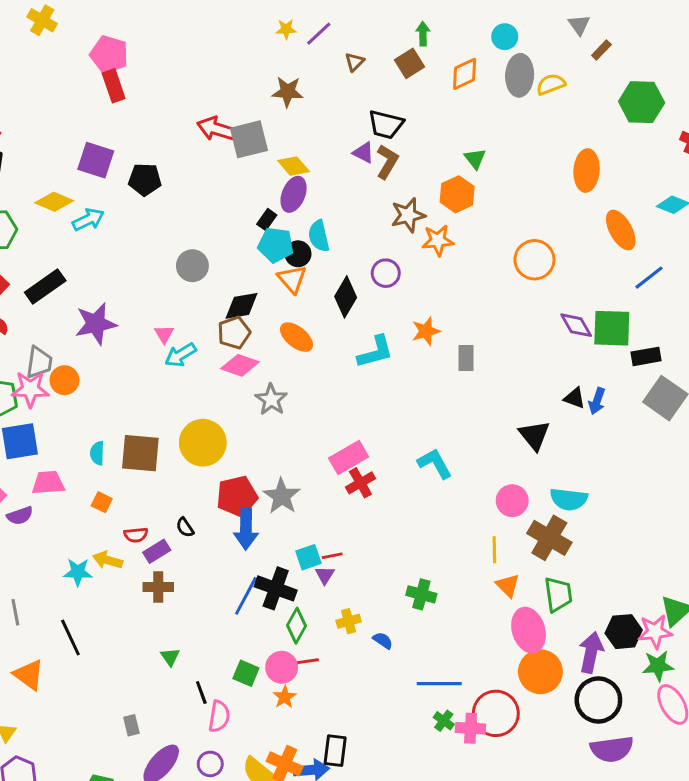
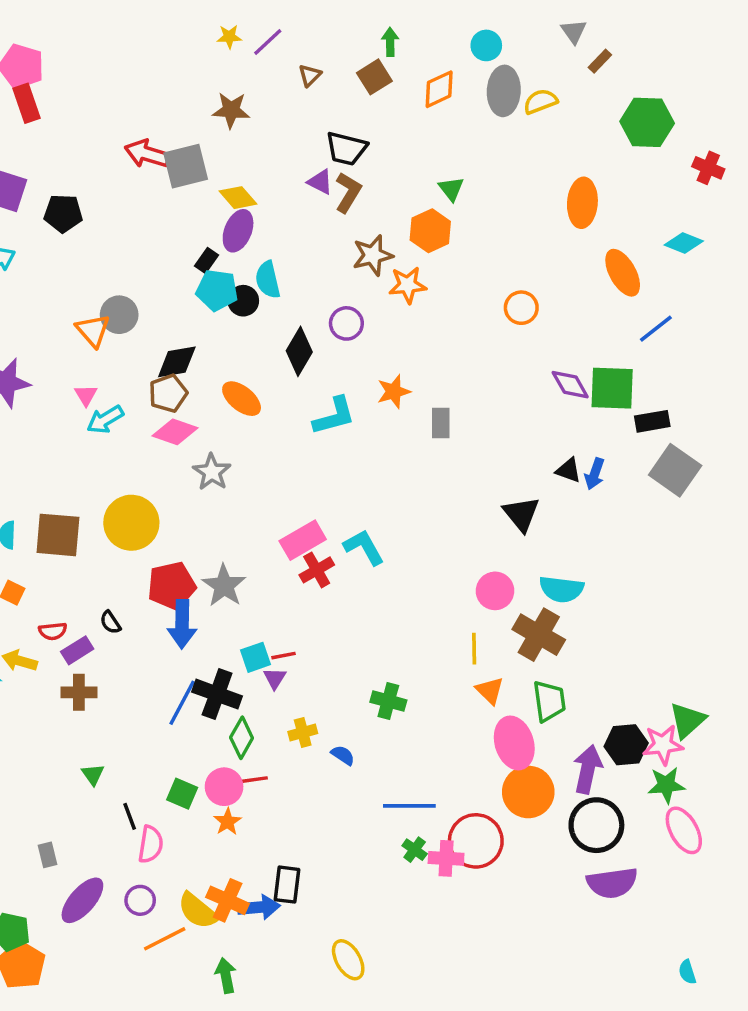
orange circle: (534, 260) -> (521, 308), size x0.7
orange triangle: (292, 279) -> (93, 330), moved
cyan L-shape: (435, 464) -> (364, 547), moved

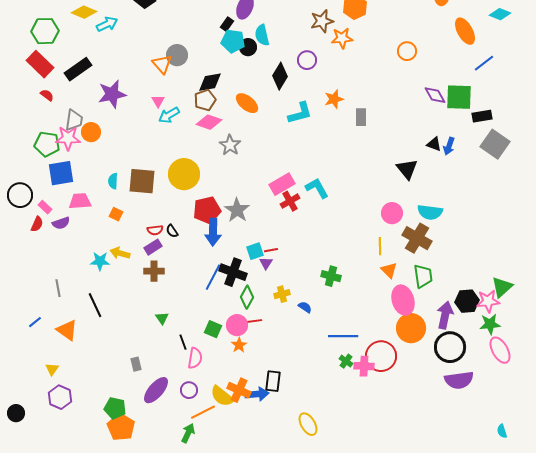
red semicircle: (53, 631) -> (155, 230), moved
green arrow: (226, 976) -> (188, 433), moved, turned 36

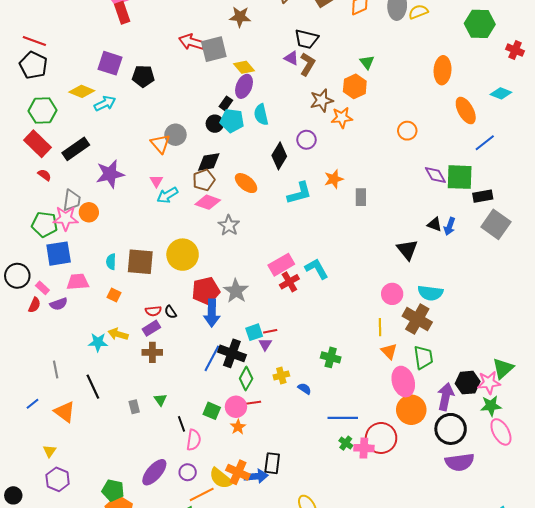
black circle: (248, 47) -> (215, 124), moved
gray rectangle: (136, 364) -> (134, 407), moved

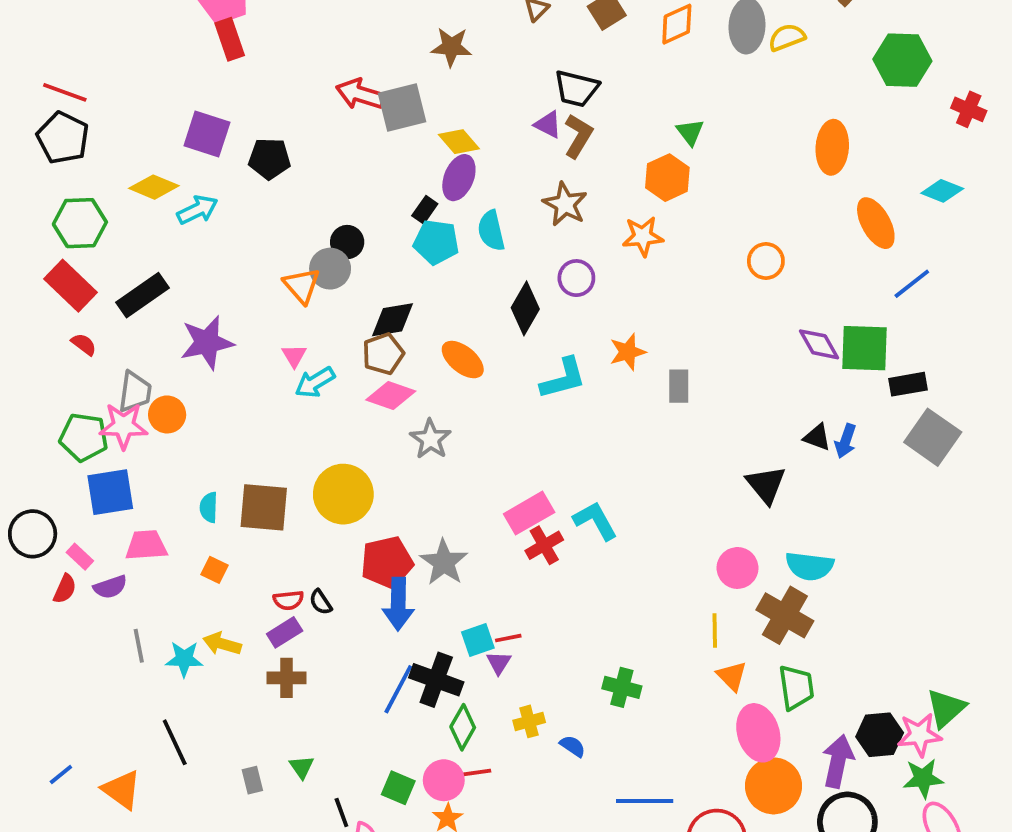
brown star: (322, 100) -> (565, 204), moved, turned -30
black circle: (215, 124) -> (347, 242), moved
gray line: (56, 369) -> (139, 646), moved

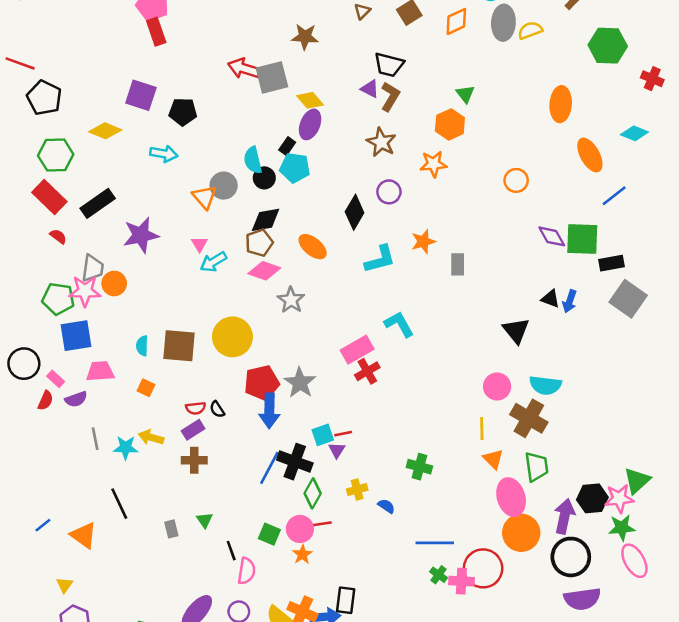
red line: (65, 92) -> (20, 63), moved
cyan arrow: (197, 210) -> (164, 154), moved, turned 36
cyan semicircle: (491, 231) -> (253, 160), moved
black circle: (347, 242) -> (264, 178), moved
cyan L-shape: (595, 521) -> (399, 324), moved

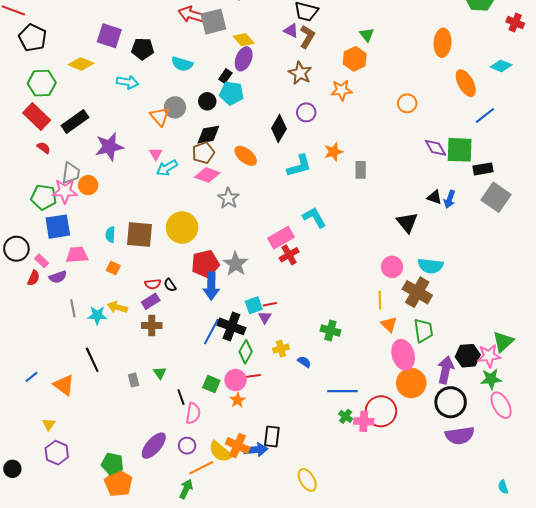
cyan semicircle: (253, 160) -> (182, 64), moved, turned -60

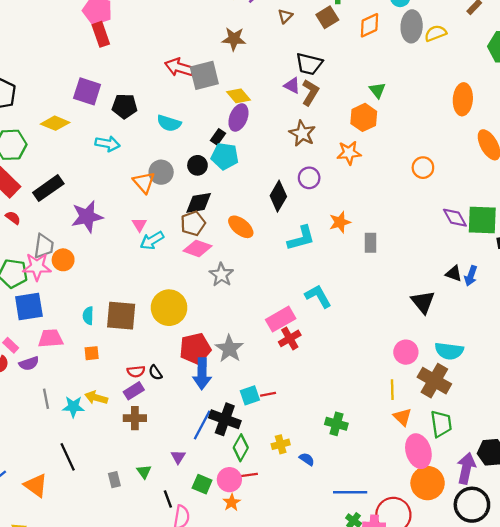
orange square: (113, 268) -> (92, 353), turned -32
purple triangle: (265, 317) -> (178, 457), moved

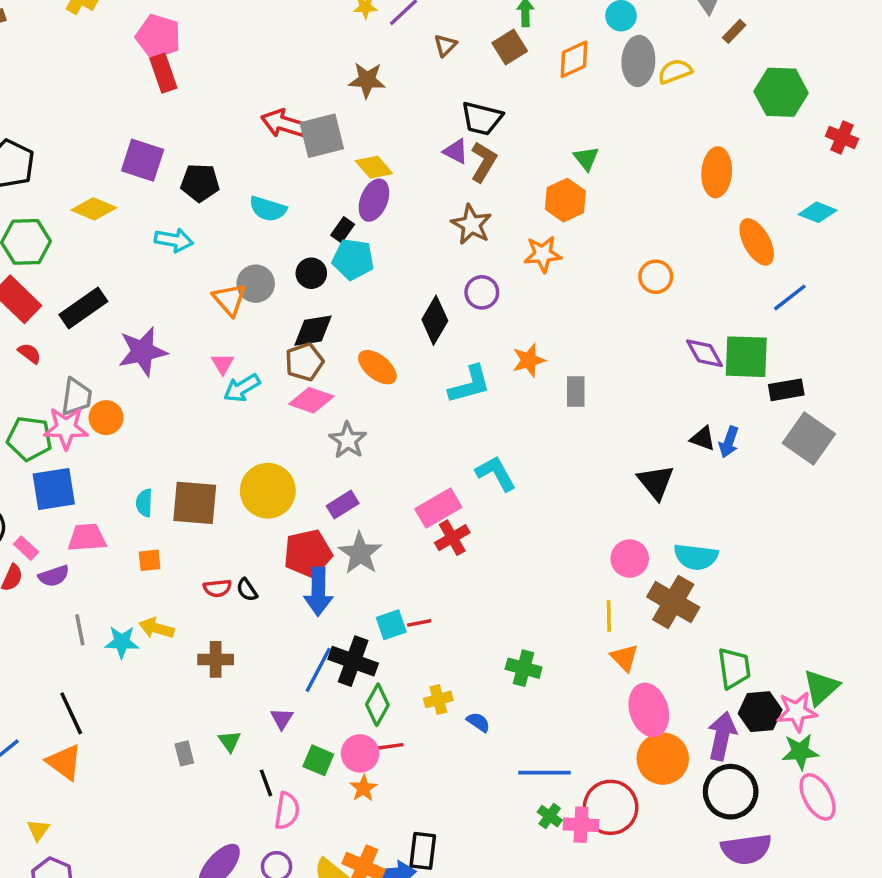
purple rectangle: (134, 391) -> (343, 505), moved
green trapezoid: (441, 424) -> (734, 668), moved
black line: (68, 457) -> (71, 713), moved

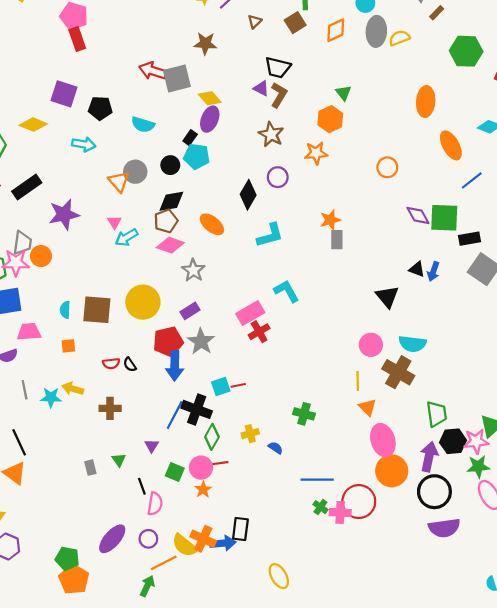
orange star: (529, 360) -> (330, 220), moved

